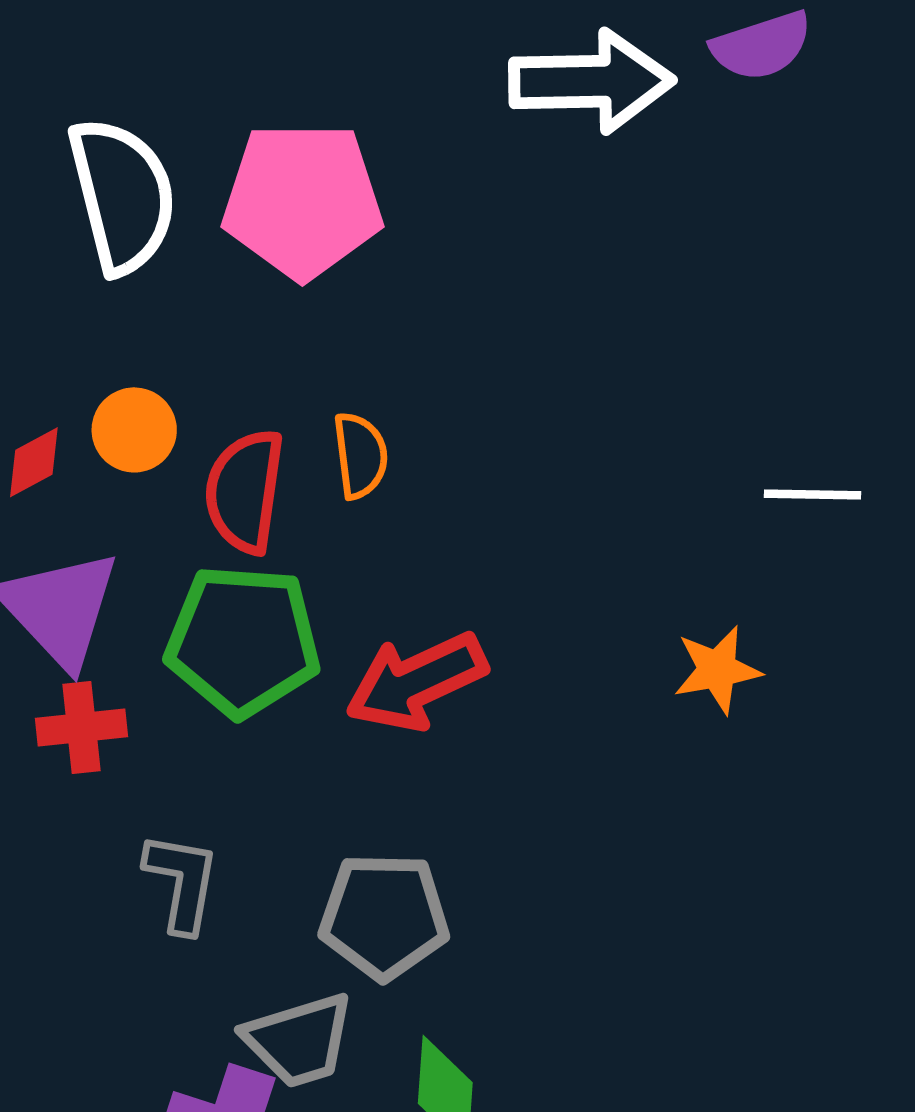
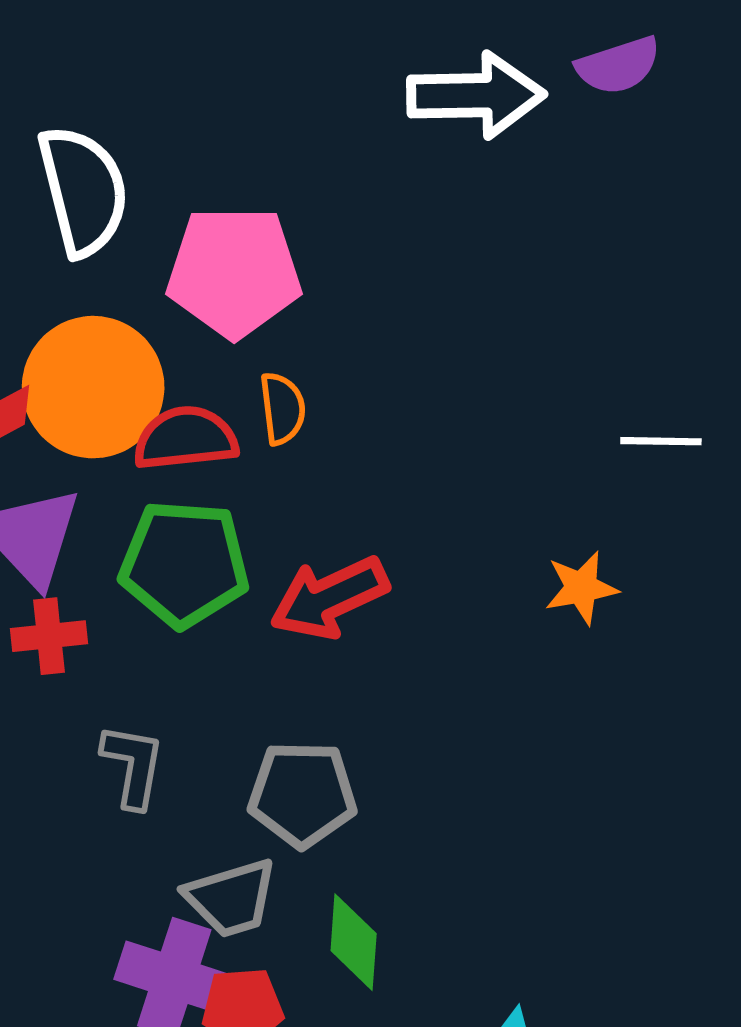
pink pentagon: (302, 200) -> (234, 272), moved
orange circle: (134, 430) -> (93, 387), size x2.0
red semicircle: (245, 491) -> (186, 438), turned 76

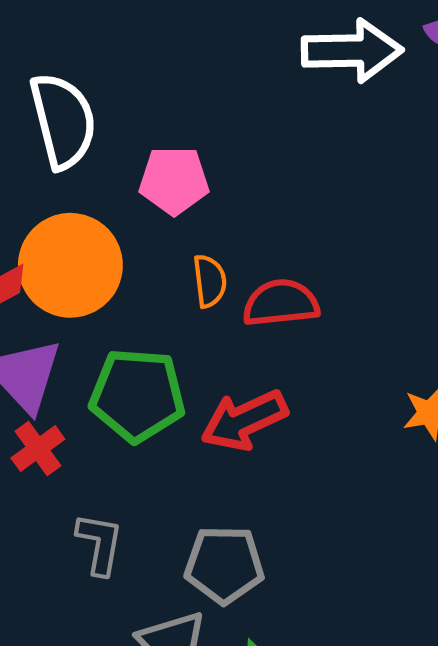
pink pentagon: (234, 272) -> (174, 181), size x0.7
red semicircle: (186, 438) -> (281, 303), moved
red cross: (49, 636) -> (38, 449), turned -30

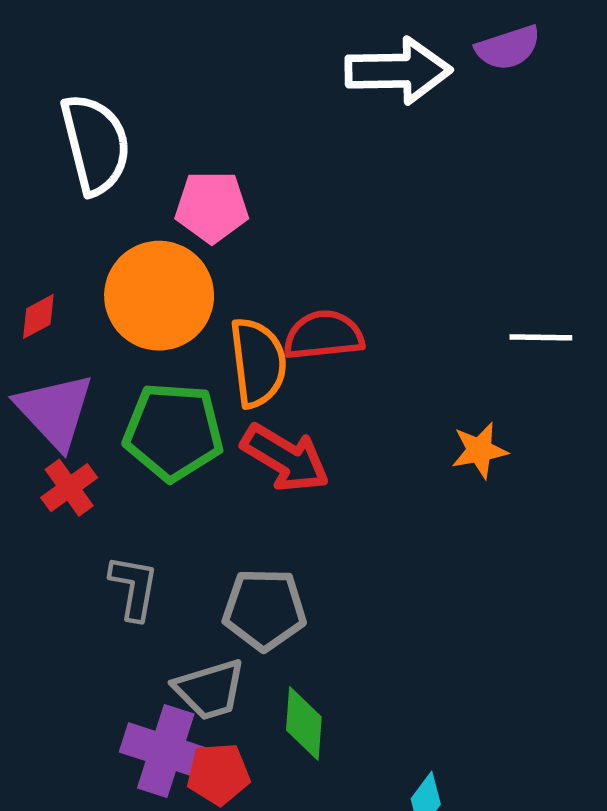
orange circle: (70, 265) -> (159, 296), moved
orange semicircle: (210, 281) -> (258, 363), moved, size x1.6
red arrow: (244, 420) -> (285, 458), turned -124

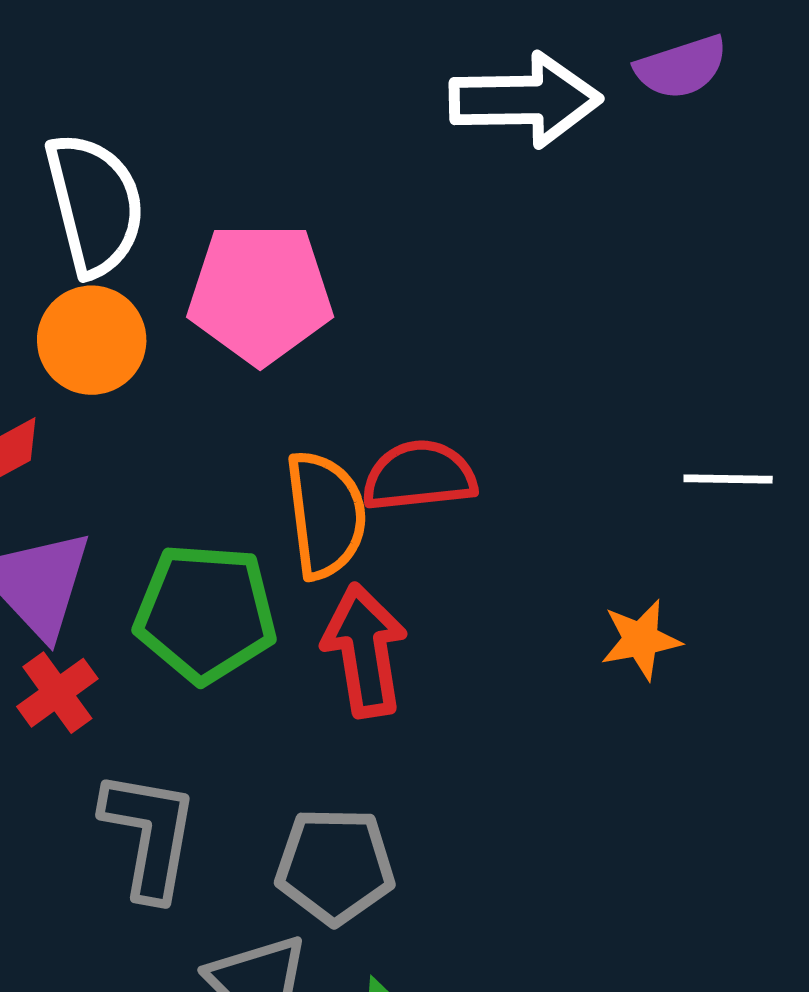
pink pentagon: (212, 207) -> (260, 293), size x1.4
orange circle: (159, 296) -> (92, 340), moved, size x0.7
red arrow: (285, 458) -> (365, 651), turned -130
gray L-shape: (134, 587) -> (149, 835), size x1.4

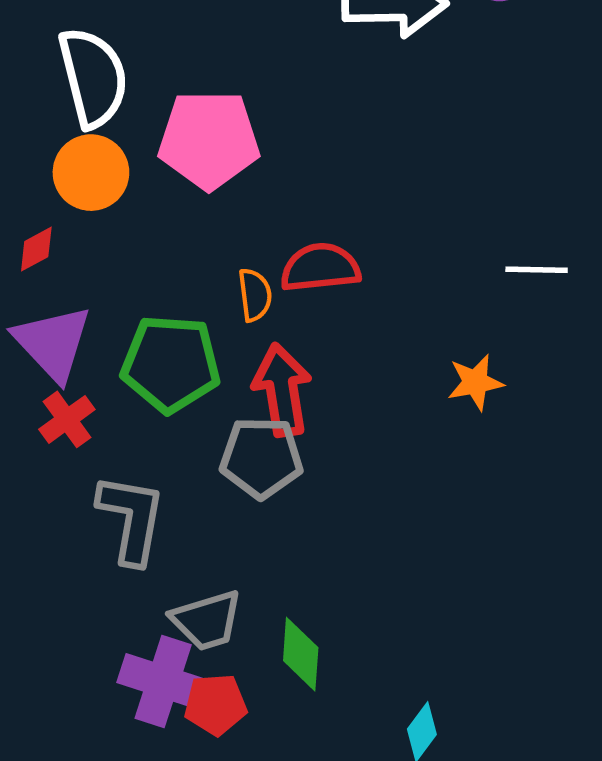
orange semicircle: (326, 515) -> (255, 295), size x0.6
gray pentagon: (335, 866) -> (261, 458), moved

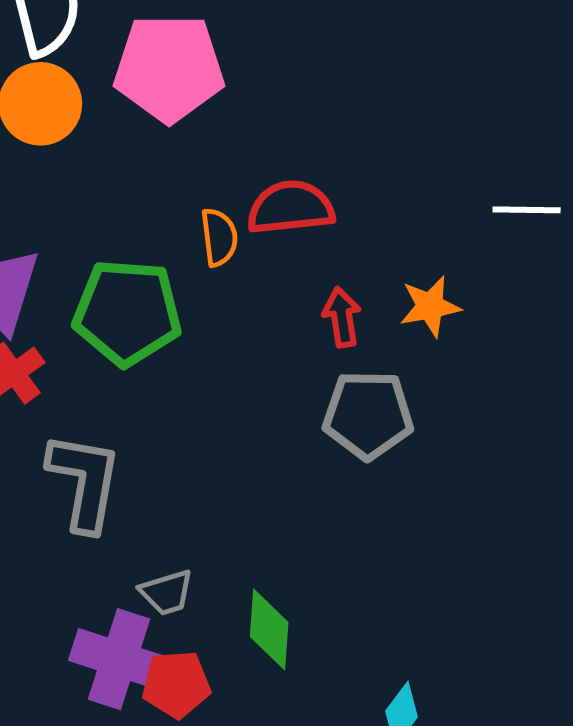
orange star: (475, 382) -> (430, 306), moved
red arrow: (282, 390) -> (342, 317), moved, size x0.6
gray pentagon: (261, 458) -> (368, 415), moved
gray trapezoid: (207, 620) -> (167, 592), size x0.7

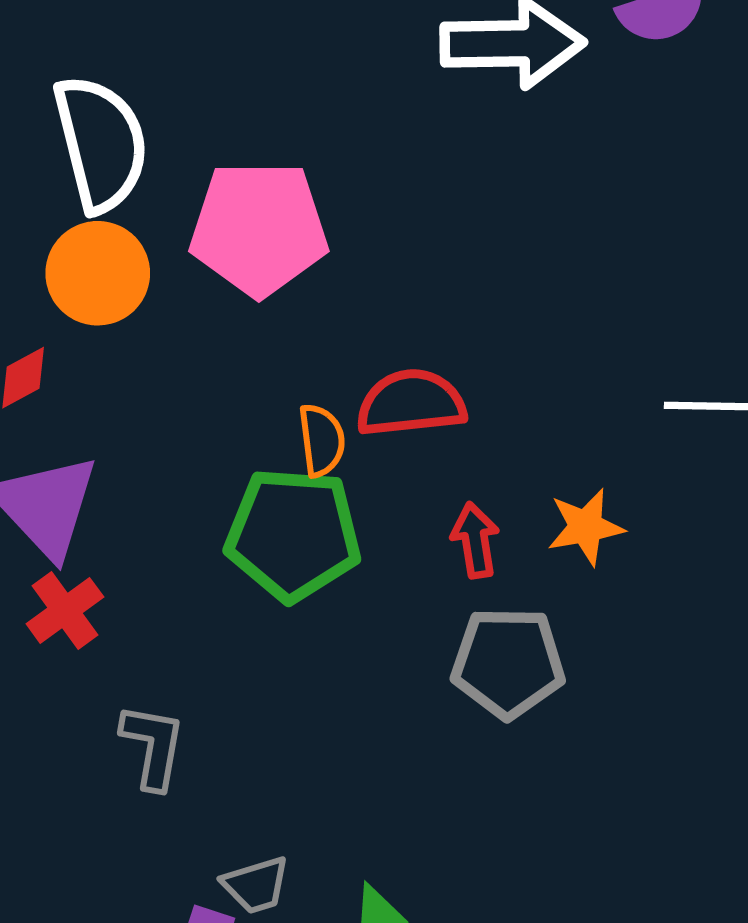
green pentagon: (127, 312) -> (293, 534), moved
gray L-shape: (84, 482) -> (153, 746), size x0.7

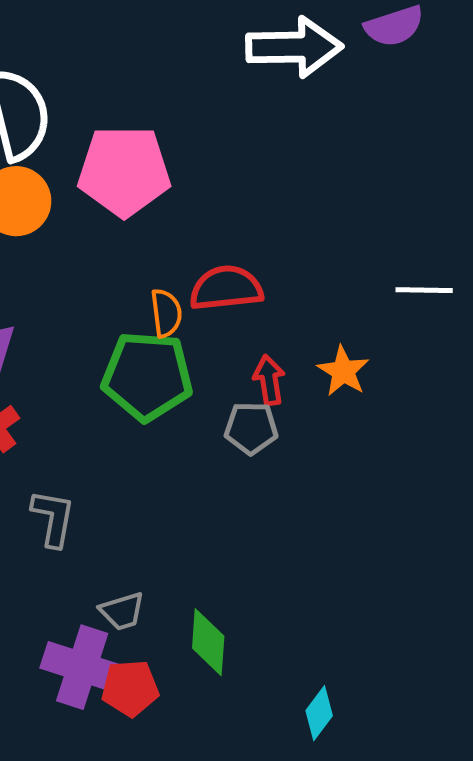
orange star: (586, 527) -> (343, 371), turned -30
gray pentagon: (508, 663) -> (251, 428), moved, size x0.7

